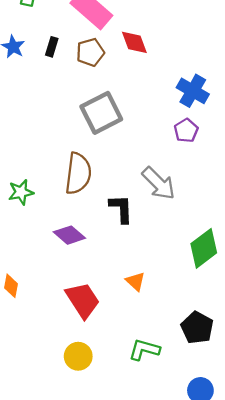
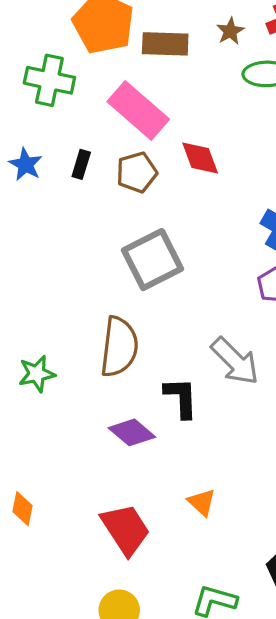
purple diamond: (69, 235) -> (132, 432), moved

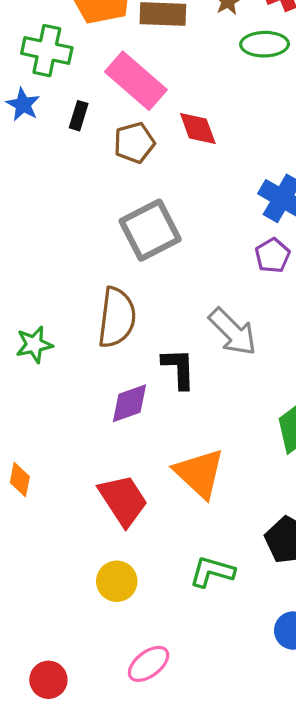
blue star: (26, 164) -> (23, 105), moved
black rectangle: (81, 164) -> (79, 116), moved
purple diamond: (132, 432) -> (129, 403), turned -60
orange triangle: (202, 502) -> (199, 473), size x1.8

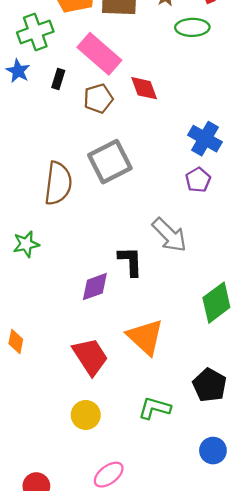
green cross: (47, 51) -> (35, 32), turned -32
brown semicircle: (117, 317) -> (58, 183), moved

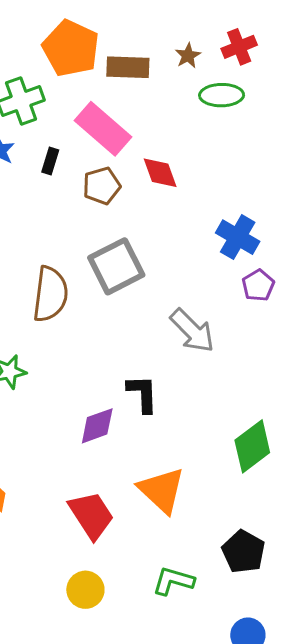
purple pentagon: (198, 180) -> (258, 285), moved
gray arrow: (169, 235) -> (192, 331), moved

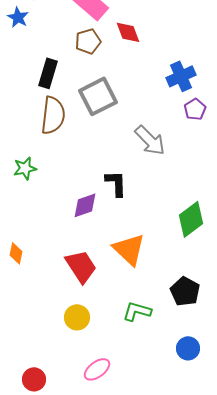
black rectangle: (50, 161) -> (48, 73), moved, size x1.6
blue cross: (238, 237) -> (181, 76), turned 36

